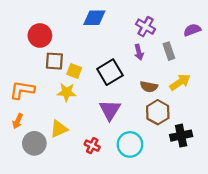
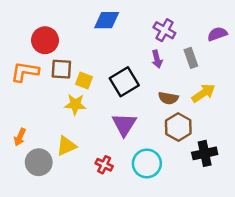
orange L-shape: (22, 90) -> (25, 72), moved

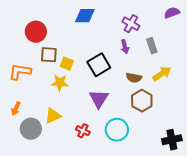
purple semicircle: (217, 34) -> (172, 13), moved
orange L-shape: (25, 72) -> (20, 72), moved
black cross: (205, 153) -> (172, 140), moved

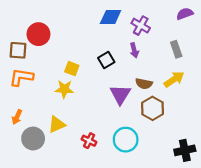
blue diamond: (85, 16) -> (111, 17), moved
gray rectangle: (152, 46) -> (176, 49), moved
brown square: (49, 55) -> (18, 50), moved
black square: (99, 65) -> (106, 60), moved, size x0.7
purple triangle: (99, 99) -> (120, 94), moved

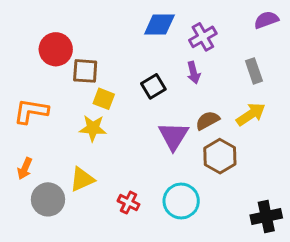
purple cross: (141, 26) -> (203, 37), turned 30
brown square: (18, 50) -> (85, 71), moved
brown semicircle: (144, 84) -> (207, 120), turned 140

